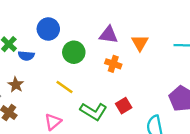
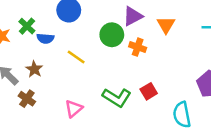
purple triangle: (109, 35) -> (133, 16), turned -36
green circle: (74, 52) -> (112, 35), moved
yellow line: (65, 87) -> (76, 57), moved

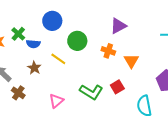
purple triangle: (133, 16) -> (118, 26), moved
orange triangle: (166, 25) -> (131, 61), moved
green circle: (112, 35) -> (77, 41), moved
brown star: (34, 69) -> (34, 68), moved

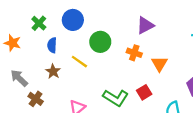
green cross: (18, 34) -> (39, 23), moved
blue semicircle: (33, 44) -> (52, 45), turned 88

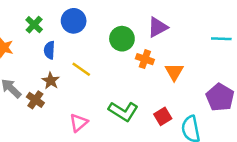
green circle: (100, 42) -> (122, 39), moved
red square: (144, 92) -> (163, 116), moved
brown cross: (36, 99) -> (35, 100), moved

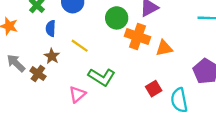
orange cross: (145, 59) -> (137, 36), size x1.5
orange triangle: (174, 72) -> (164, 48), turned 48
green L-shape: (123, 111) -> (102, 77), moved

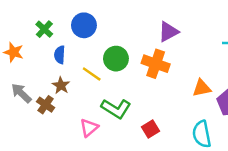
green circle: (117, 18) -> (116, 59), moved
orange triangle: (164, 48) -> (202, 88), moved
red square: (154, 89) -> (151, 129), moved

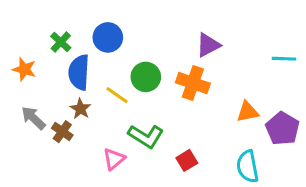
blue semicircle: (60, 55) -> (79, 72), size x1.6

